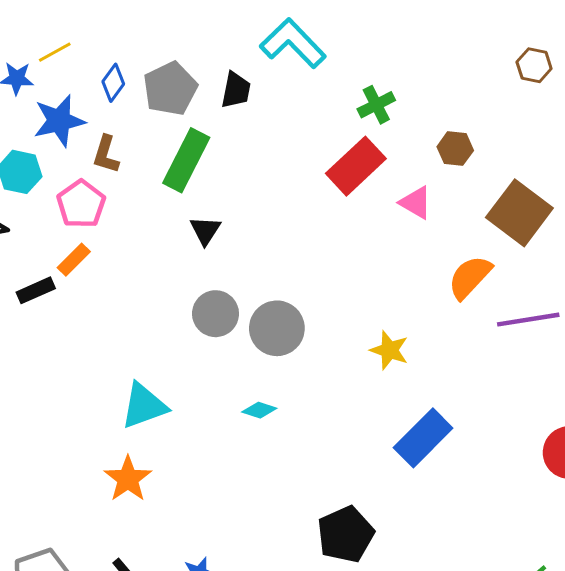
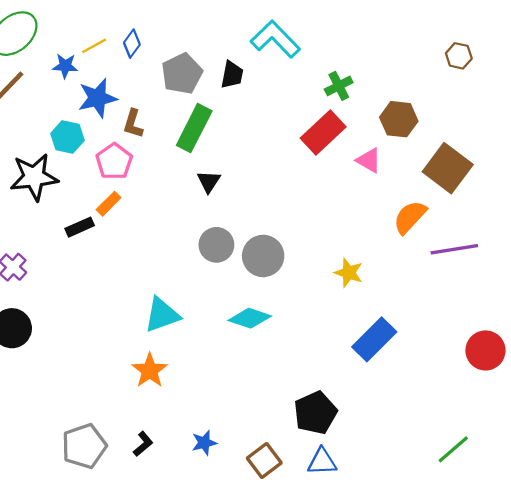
blue diamond: (113, 83) -> (132, 44), moved
brown hexagon: (455, 149) -> (399, 119), size x1.4
cyan diamond: (259, 410) -> (250, 318), size x1.6

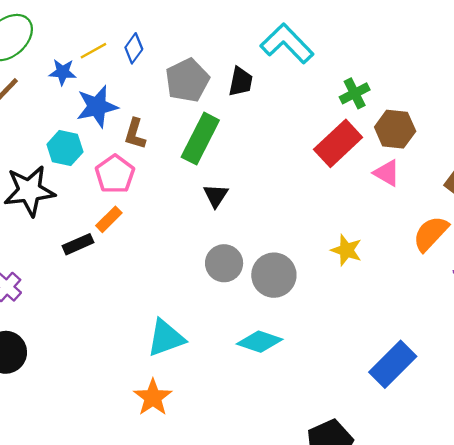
brown hexagon: (399, 119) -> (395, 129), moved
yellow star: (349, 273) -> (346, 250), moved

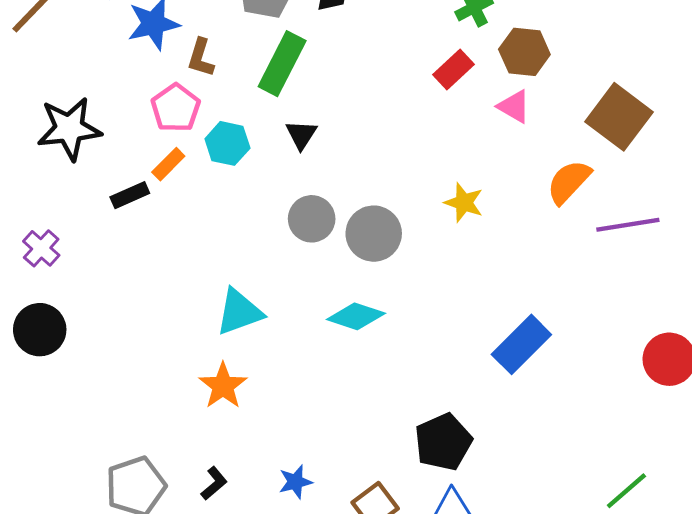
red rectangle: (338, 143) -> (454, 70), size x0.7
cyan hexagon: (65, 148) -> (227, 143), moved

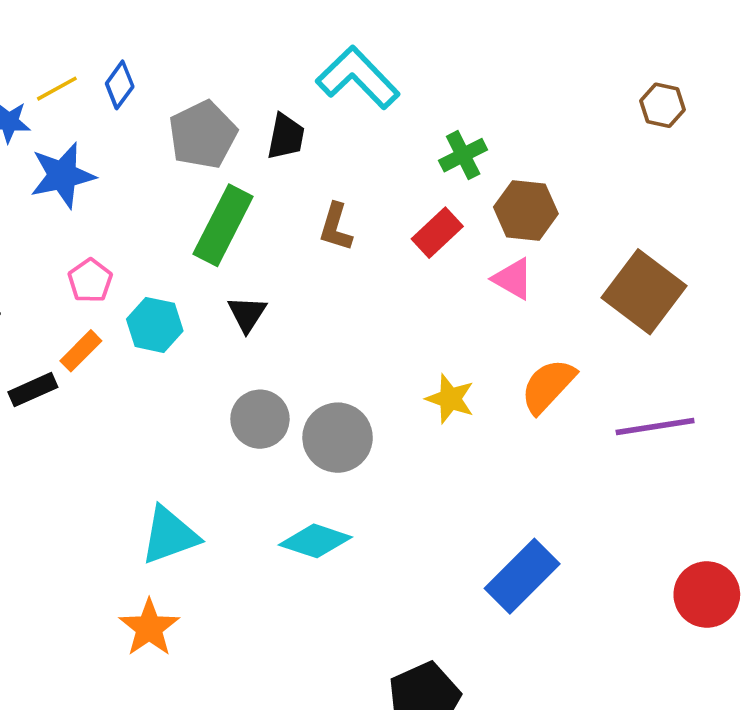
brown L-shape: (201, 58) -> (336, 227), moved
pink pentagon: (176, 108) -> (90, 281), size x0.7
orange semicircle: (569, 182) -> (548, 386), moved

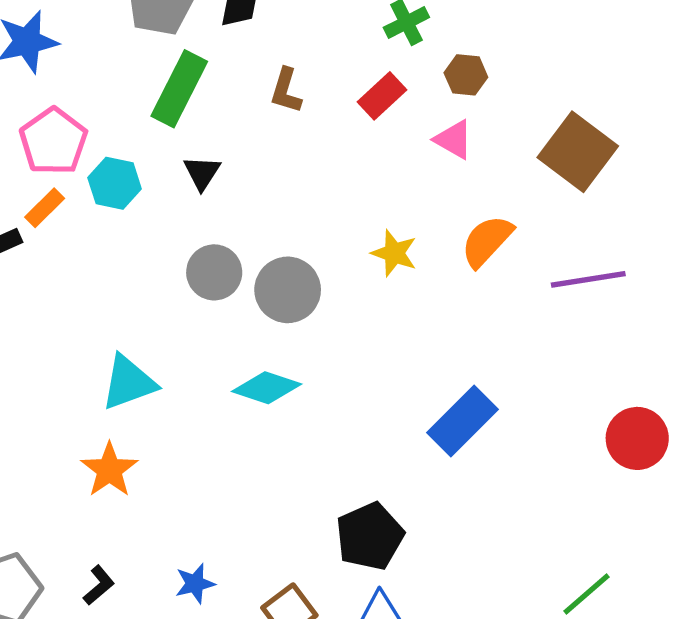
brown hexagon: (526, 210) -> (466, 75), size x0.7
pink pentagon: (90, 281) -> (53, 141), size x1.6

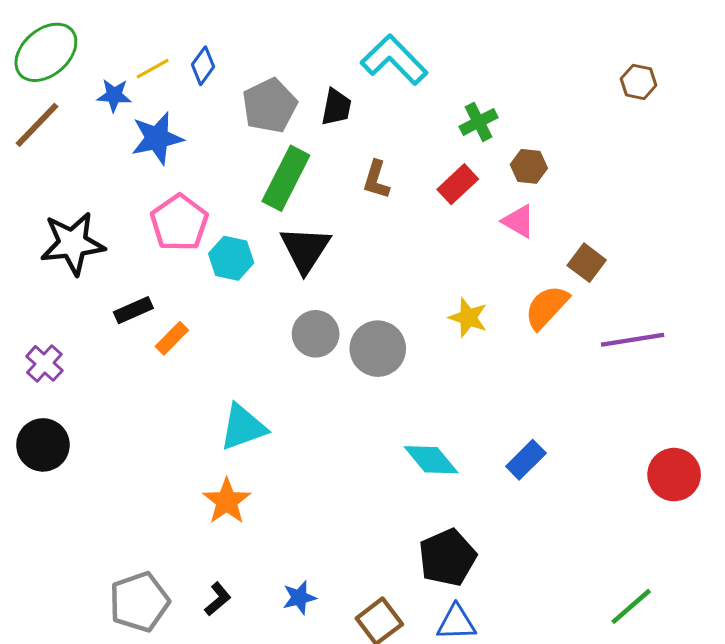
brown square: (578, 152) -> (587, 263), moved, size x0.6
black triangle: (202, 173) -> (305, 249), size x1.6
orange rectangle: (45, 208) -> (172, 338), moved
cyan diamond: (267, 388) -> (431, 460), moved, turned 32
blue rectangle: (462, 421) -> (526, 460), size x0.7

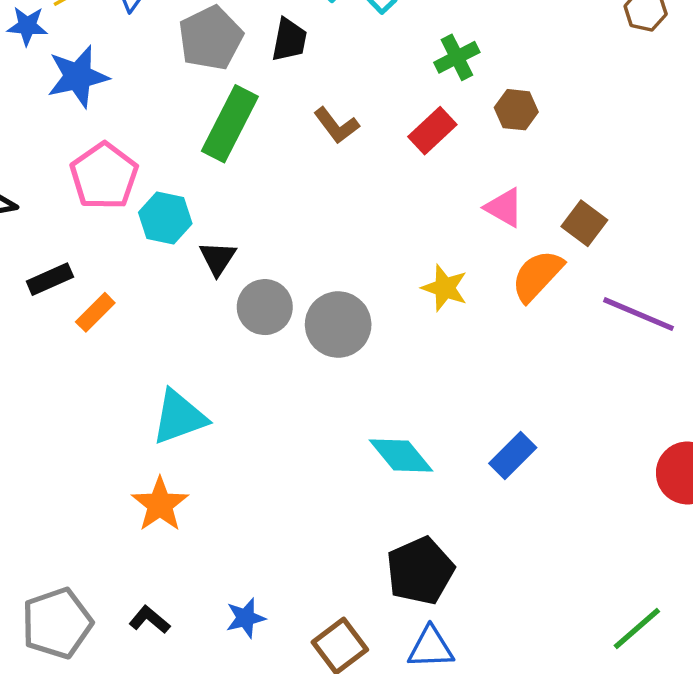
brown L-shape: (376, 180) -> (336, 125), turned -54
pink triangle: (519, 221) -> (504, 208), moved
black triangle: (305, 249) -> (218, 258), moved, size x0.6
purple line: (633, 340) -> (639, 314), turned 32
black L-shape: (218, 599) -> (149, 620), turned -100

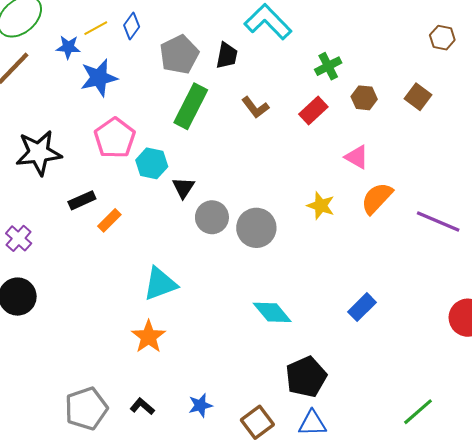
brown square: (584, 223) -> (418, 97), moved
cyan diamond: (401, 456) -> (272, 312), moved
green line: (637, 628) -> (418, 412), moved

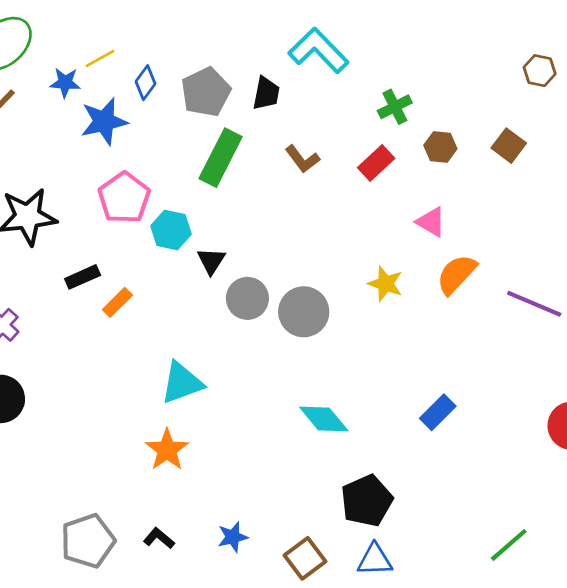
blue diamond: (132, 26) -> (146, 83), moved

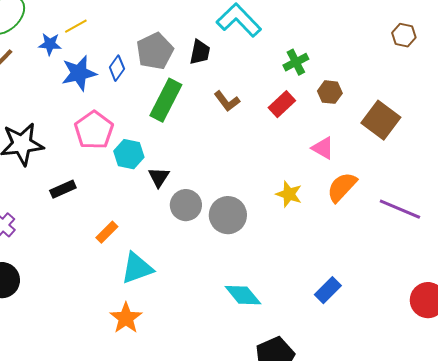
blue diamond: (146, 83) -> (117, 68), moved
brown square: (509, 146) -> (381, 120), moved, size x1.5
orange rectangle: (117, 302) -> (107, 232), moved

